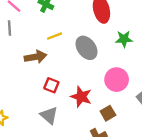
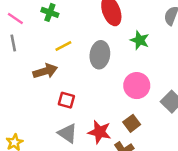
green star: (124, 39) -> (140, 40), turned 30
gray ellipse: (86, 48) -> (100, 55), turned 50
red star: (81, 97) -> (99, 132), moved

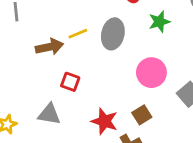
green star: (140, 40) -> (159, 22), turned 30
yellow line: (63, 46) -> (78, 34), moved
gray triangle: (68, 133) -> (49, 114), moved, turned -30

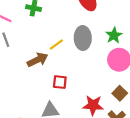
green star: (159, 22) -> (114, 35), moved

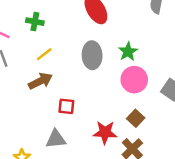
yellow line: (56, 44) -> (44, 54), moved

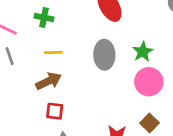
yellow line: (44, 54) -> (53, 53), turned 35
red square: (66, 106) -> (55, 111), moved

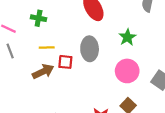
green star: (143, 52) -> (127, 37), moved
red square: (55, 111) -> (65, 62), moved

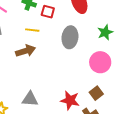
red square: (65, 62) -> (48, 12), moved

